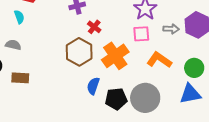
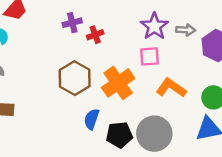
red cross: (94, 27) -> (95, 35), moved, turned 32
gray arrow: (171, 29) -> (186, 30), moved

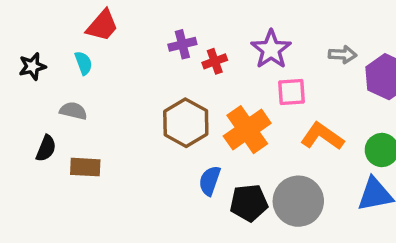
purple star: (154, 26) -> (271, 49), moved

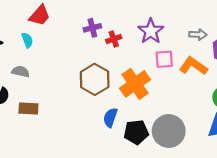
orange L-shape: (322, 136) -> (193, 66), moved

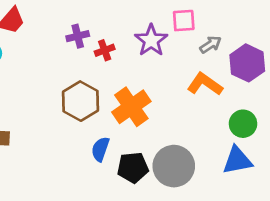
gray arrow: (198, 35) -> (211, 45), turned -36
pink square: (164, 59) -> (184, 21), moved

